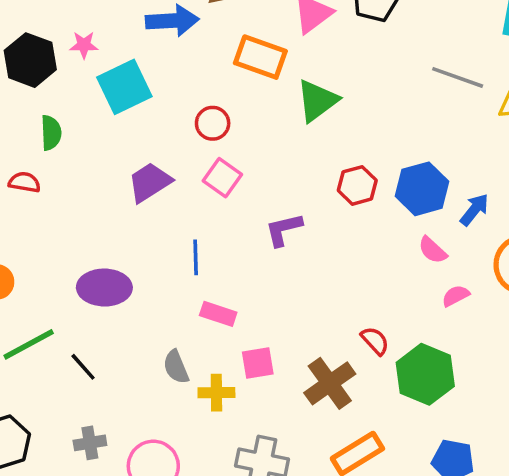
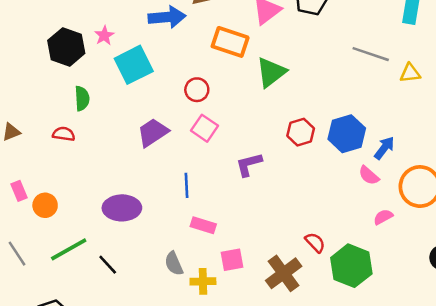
pink star: (84, 45) -> (104, 36), turned -30
pink semicircle: (433, 250) -> (369, 175), moved
pink semicircle: (456, 296) -> (383, 217), moved

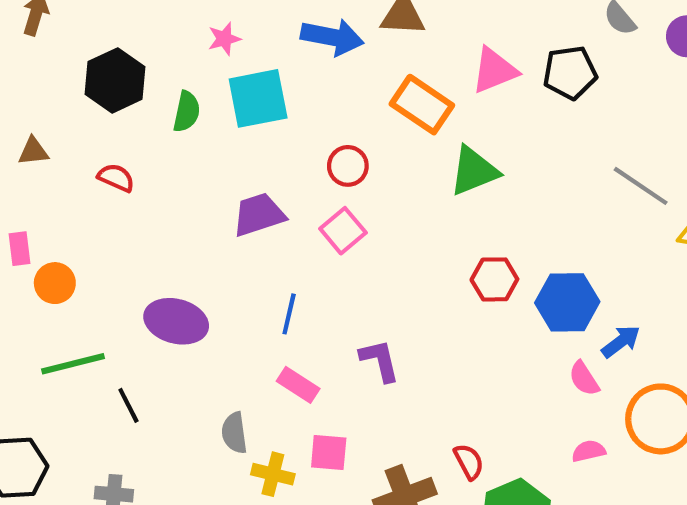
black hexagon: (66, 47) -> (115, 80), moved
green semicircle: (82, 98) -> (187, 112), moved
purple L-shape: (249, 164) -> (380, 360), moved, turned 76

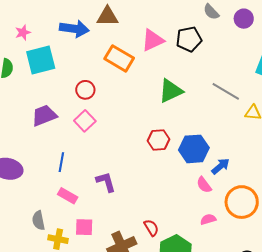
green triangle: (474, 171) -> (171, 91), moved

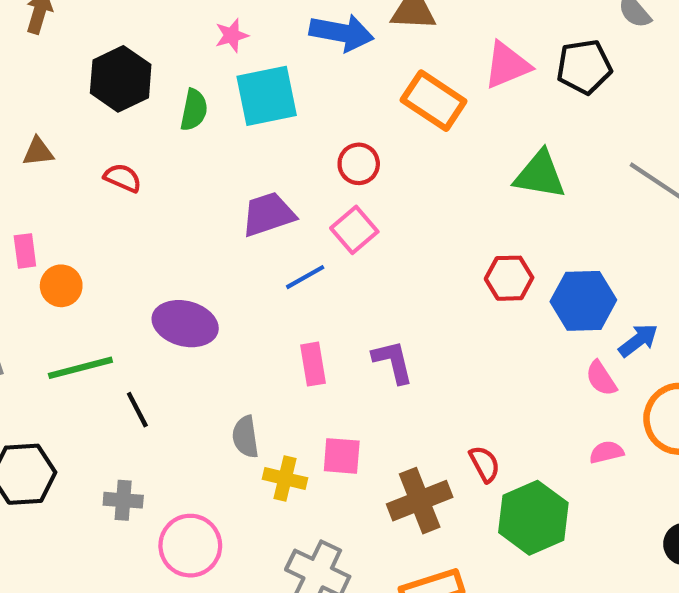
green triangle: (171, 91) -> (540, 175), turned 32
blue line: (61, 162) -> (305, 277), moved, turned 48
pink rectangle: (68, 196) -> (313, 364), moved, turned 48

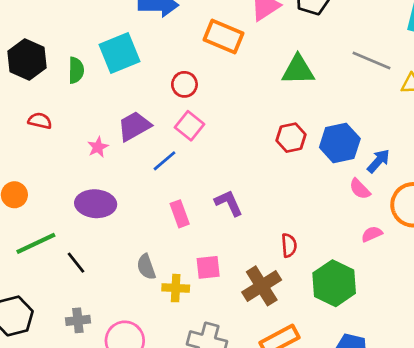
pink star: (232, 35) -> (98, 147), moved
red semicircle: (485, 464) -> (289, 245), moved, turned 35

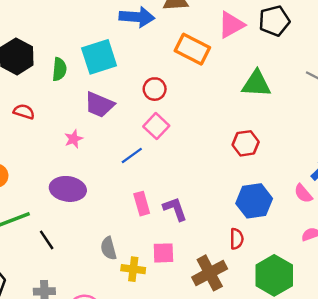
purple trapezoid: (134, 126) -> (99, 105), moved, turned -132
blue hexagon: (340, 143) -> (254, 201), moved
purple L-shape: (229, 203) -> (175, 209), moved

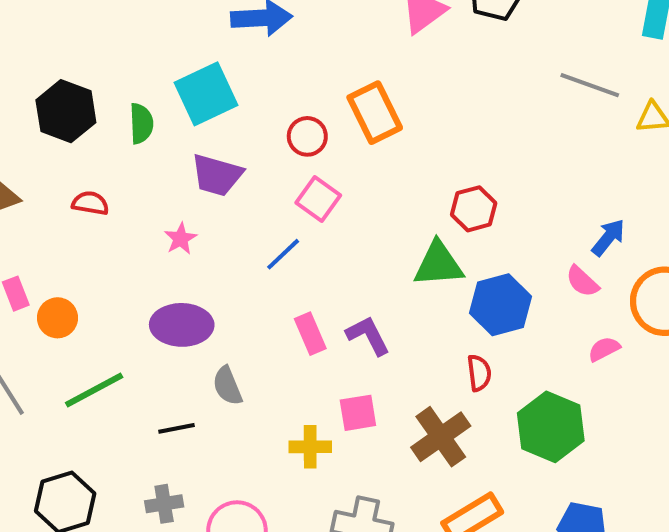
orange rectangle: (192, 49) -> (375, 113), moved, turned 44
green triangle: (256, 84) -> (438, 264), moved
black line: (47, 240) -> (176, 428), moved, turned -60
gray semicircle: (109, 248) -> (227, 386), moved

